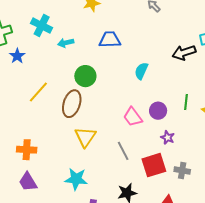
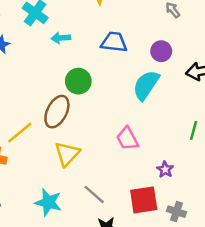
cyan semicircle: (141, 71) -> (146, 85), size x1.5
yellow line: (38, 92) -> (20, 133), moved
purple circle: (158, 111) -> (161, 51), moved
gray line: (123, 151) -> (94, 194), moved, turned -30

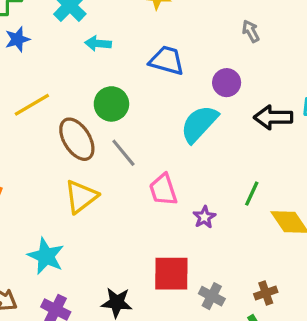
brown ellipse: (57, 112) -> (77, 139), turned -68
yellow line: (20, 133) -> (32, 105), moved
purple star: (165, 169) -> (204, 217), moved
gray line: (94, 194) -> (123, 153), moved

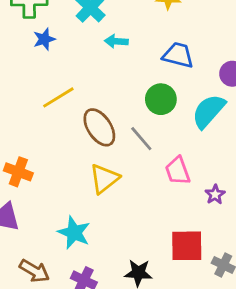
green circle: (111, 104) -> (161, 99), moved

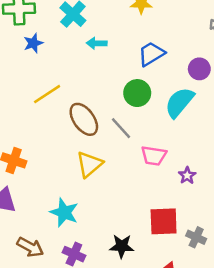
blue trapezoid: (178, 55) -> (151, 54), turned -44
pink trapezoid: (178, 171) -> (154, 156), turned -60

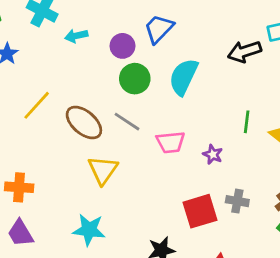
blue trapezoid: (151, 54) -> (159, 29), moved
purple circle: (199, 69) -> (123, 46), moved
gray cross: (196, 237) -> (237, 201), moved

